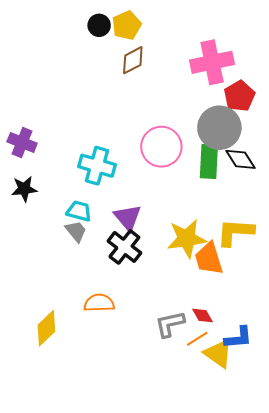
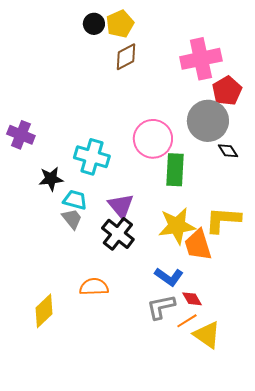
black diamond: (241, 159) -> (228, 151), size x0.7
green rectangle: (209, 161) -> (175, 170), moved
black star: (24, 189) -> (51, 179), moved
blue L-shape: (238, 338) -> (169, 277), moved, turned 40

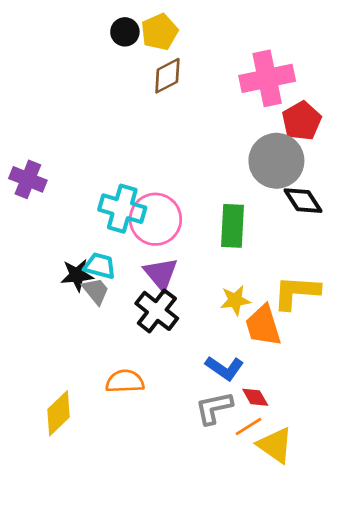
pink circle: (153, 139) -> (155, 219), moved
black diamond: (228, 151) -> (303, 201), size x1.4
black star: (51, 179) -> (77, 275), moved
yellow star: (177, 226) -> (235, 300), size x0.6

